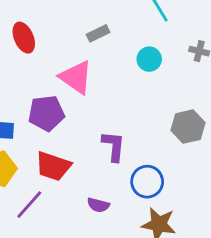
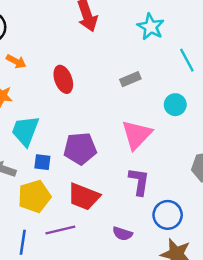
pink triangle: (76, 77) -> (137, 135), moved, turned 36
purple line: (29, 205) -> (60, 230), turned 32

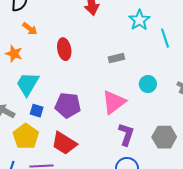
cyan line: (187, 60) -> (165, 38), moved
purple L-shape: (139, 181) -> (126, 134), moved
yellow pentagon: (34, 196) -> (26, 136), turned -30

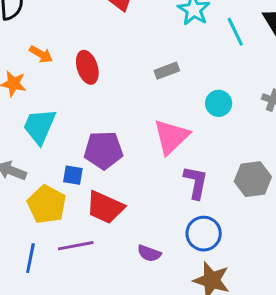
orange arrow: (30, 29) -> (41, 54), moved
blue square: (37, 111) -> (73, 175), moved

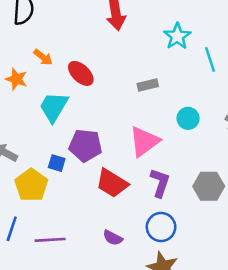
red ellipse: (87, 67) -> (81, 73), turned -36
cyan trapezoid: (39, 126) -> (54, 107), moved
red trapezoid: (105, 207) -> (112, 183), moved
purple line: (76, 246) -> (50, 240), moved

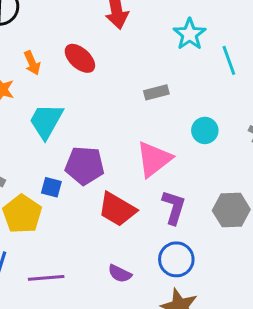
orange arrow: (43, 57) -> (32, 63), turned 30
red ellipse: (81, 73) -> (80, 58), moved

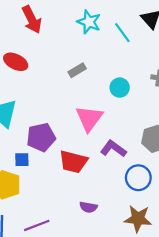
purple L-shape: (174, 207) -> (113, 149), turned -55
blue circle: (176, 259) -> (138, 178), moved

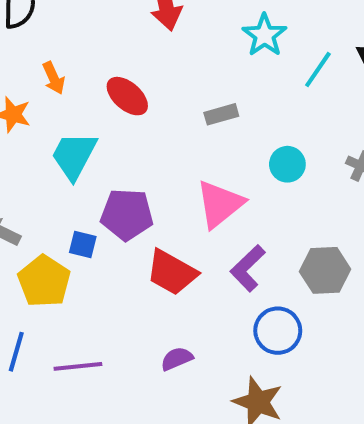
cyan line: (122, 33) -> (318, 69), turned 55
red ellipse: (16, 62) -> (127, 96), moved
purple L-shape: (113, 149) -> (248, 268), turned -95
purple semicircle: (88, 207) -> (177, 359), turned 132

